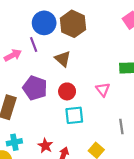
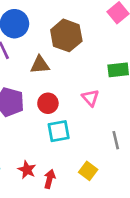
brown hexagon: (73, 24) -> (66, 35), moved
brown triangle: (63, 59) -> (40, 65), turned -42

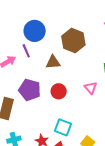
cyan square: (59, 131) -> (63, 127), moved, turned 30

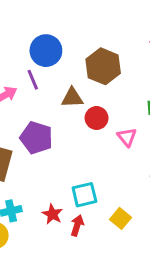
red circle: (59, 91) -> (97, 118), moved
cyan square: (63, 127) -> (84, 195), turned -36

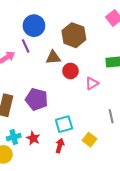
pink triangle: (127, 137) -> (92, 83), turned 40
purple pentagon: (36, 138) -> (37, 99), moved
red star: (52, 214) -> (33, 138), moved

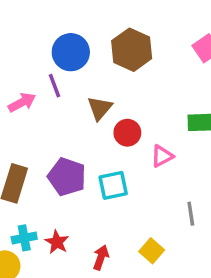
brown hexagon: (74, 35) -> (132, 50), moved
brown triangle: (53, 58) -> (100, 108), turned -49
cyan square: (64, 124) -> (113, 185), moved

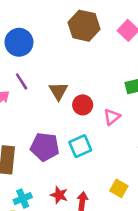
brown hexagon: (132, 50) -> (84, 26), moved
blue circle: (71, 52) -> (19, 42), moved
red star: (57, 242) -> (59, 195), moved

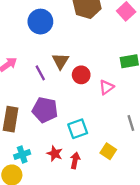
blue circle: (19, 42) -> (40, 22), moved
purple line: (22, 81) -> (40, 73), moved
cyan square: (80, 146) -> (78, 129), moved

